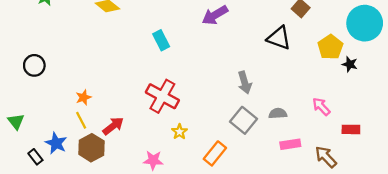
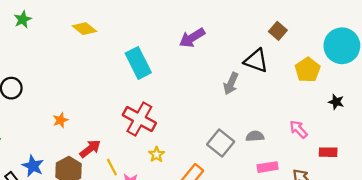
cyan rectangle: (161, 40) -> (138, 63), size x1.5
black star: (350, 64) -> (336, 102), moved
gray arrow: (245, 83) -> (231, 84), moved, turned 40
yellow line: (81, 120) -> (112, 167), moved

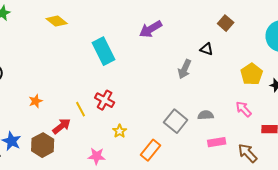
black triangle: (256, 61) -> (207, 49), size x0.6
yellow pentagon: (308, 70) -> (252, 74), moved
red cross: (139, 119) -> (105, 100), size x0.7
yellow line: (112, 167) -> (81, 109), moved

